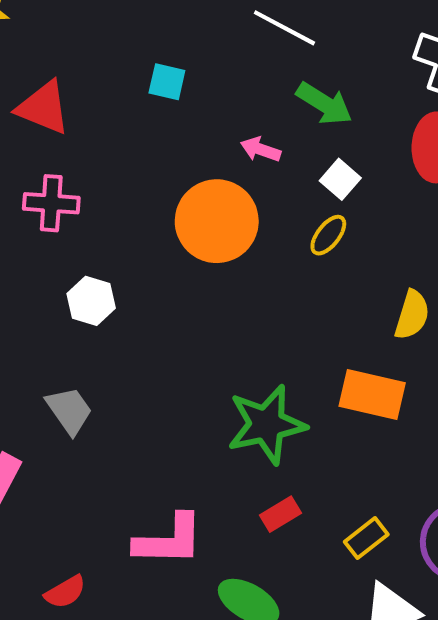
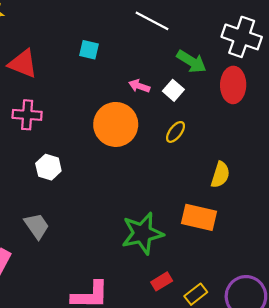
green arrow: (324, 104) -> (192, 61), moved
white square: (340, 179) -> (173, 90), moved
red rectangle: (280, 514) -> (162, 281), moved

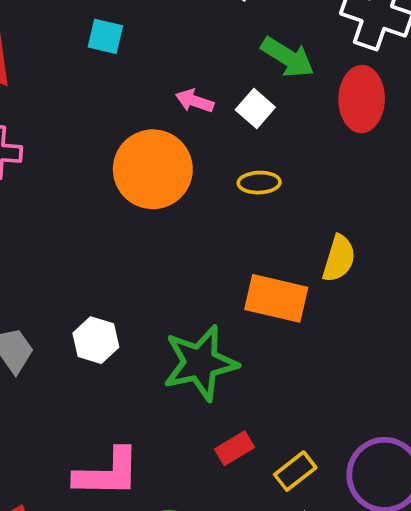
yellow ellipse: (175, 132) -> (259, 183), turned 50
white hexagon: (48, 167) -> (96, 340), moved
orange rectangle: (199, 217) -> (276, 298), moved

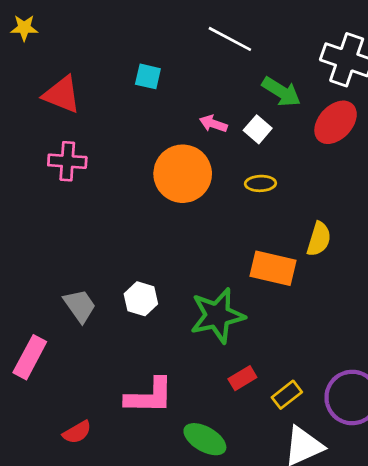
red ellipse: (362, 99) -> (336, 122), turned 42

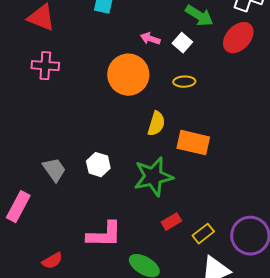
yellow semicircle: (319, 239) -> (156, 124), moved

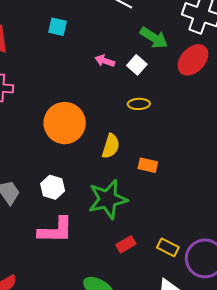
orange circle: (128, 75) -> (65, 123), moved
orange rectangle: (193, 143) -> (148, 165), size x0.6
yellow rectangle: (203, 234) -> (168, 247), moved, turned 65
pink L-shape: (104, 235) -> (56, 230), moved

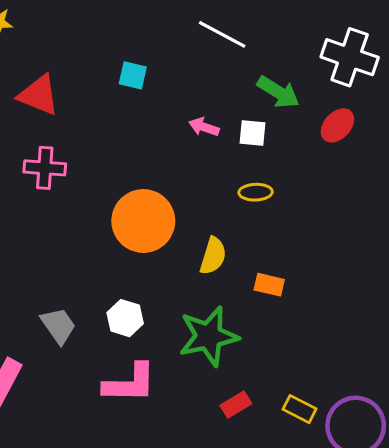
red ellipse: (193, 60) -> (337, 125), size x0.7
white square: (137, 65) -> (253, 133), turned -36

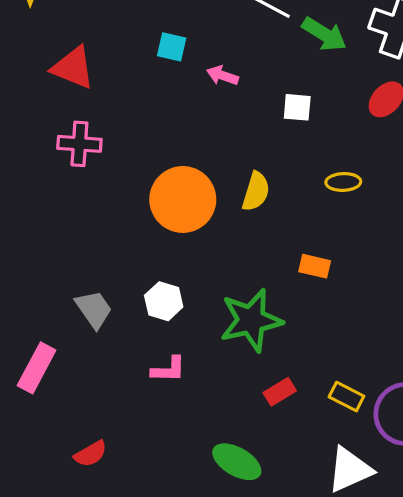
green arrow: (278, 92) -> (324, 34), moved
pink arrow: (204, 127) -> (222, 76), moved
yellow ellipse: (256, 192) -> (343, 182), moved
yellow semicircle: (213, 256) -> (256, 192), moved
pink L-shape: (130, 383) -> (168, 370), size x0.6

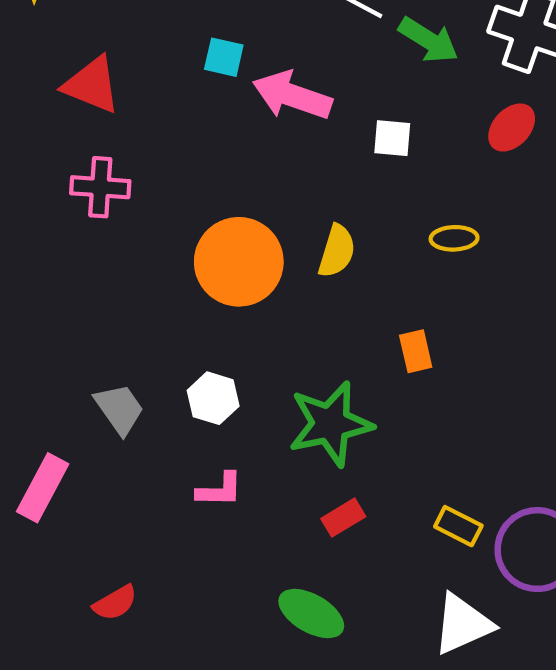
pink arrow: (222, 76) -> (292, 96), size x1.8
orange rectangle: (315, 266) -> (416, 351), turned 64
red rectangle: (280, 392) -> (343, 518), moved

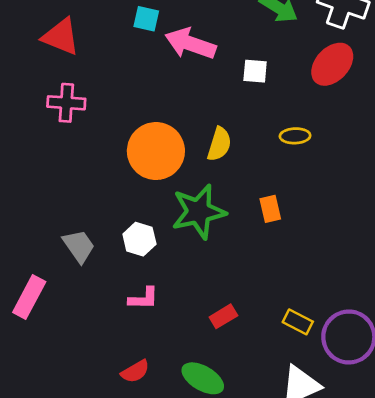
red ellipse: (512, 127) -> (332, 64), size x1.4
green star: (330, 424) -> (199, 212), moved
red semicircle: (115, 603) -> (135, 371), moved

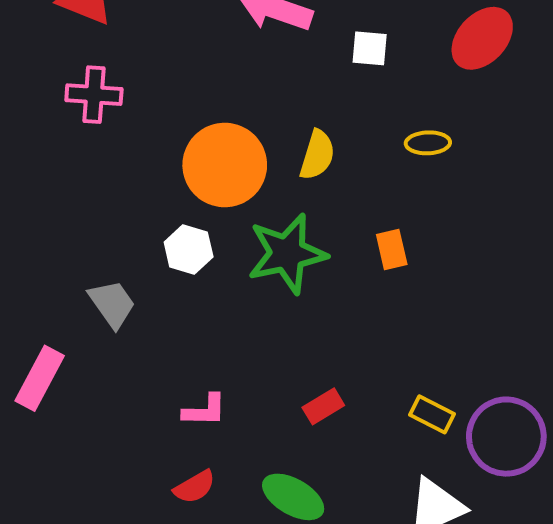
white hexagon: (139, 239) -> (189, 249), moved
pink L-shape: (144, 298) -> (205, 410), moved

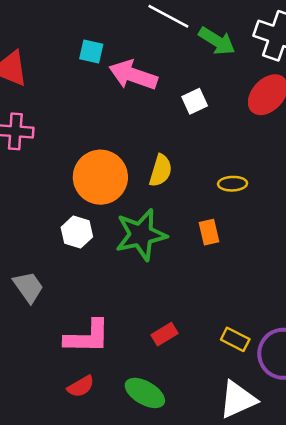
white square: (370, 48) -> (195, 101), turned -30
yellow ellipse: (428, 143) -> (233, 184), moved
gray trapezoid: (112, 304) -> (28, 287), moved
pink L-shape: (205, 410) -> (87, 337), size x1.6

